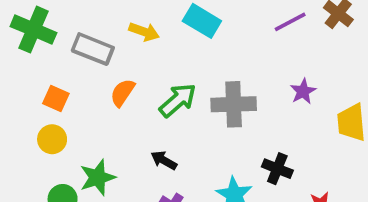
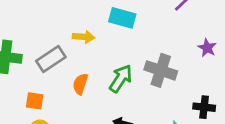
gray rectangle: (93, 49) -> (51, 59), turned -40
gray cross: (234, 104) -> (161, 70), turned 36

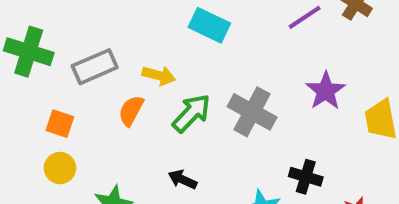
yellow arrow: (84, 37) -> (159, 76), moved
purple star: (207, 48) -> (326, 91), size x1.4

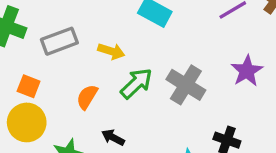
orange semicircle: (131, 111) -> (87, 97), moved
yellow circle: (60, 168) -> (27, 122), size x1.5
black arrow: (183, 179) -> (113, 137), moved

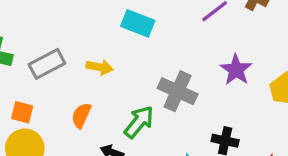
green arrow: (136, 83) -> (139, 122), moved

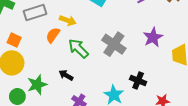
orange semicircle: (81, 115) -> (53, 35), moved
green arrow: (139, 122) -> (78, 48), moved, turned -95

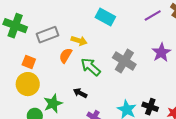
black cross: (138, 81) -> (150, 107), moved

